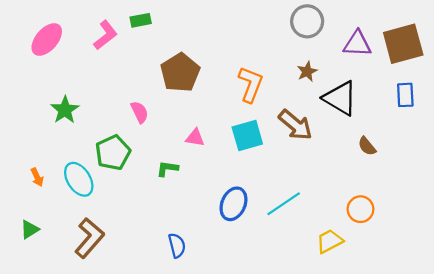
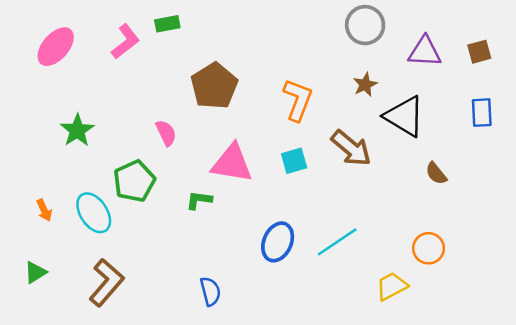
brown square: (403, 44) -> (479, 52), size x0.5
cyan square: (247, 136) -> (294, 161), size x0.7
pink triangle: (195, 138) -> (232, 163), size x1.8

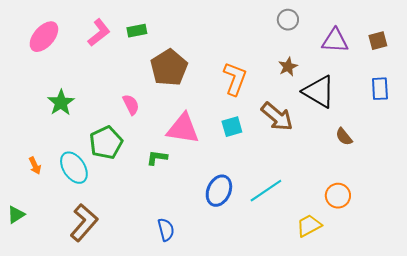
green rectangle: (167, 24) -> (137, 31), moved
gray circle: (365, 25) -> (288, 20), size x0.7
green triangle: (35, 272) -> (16, 215), moved

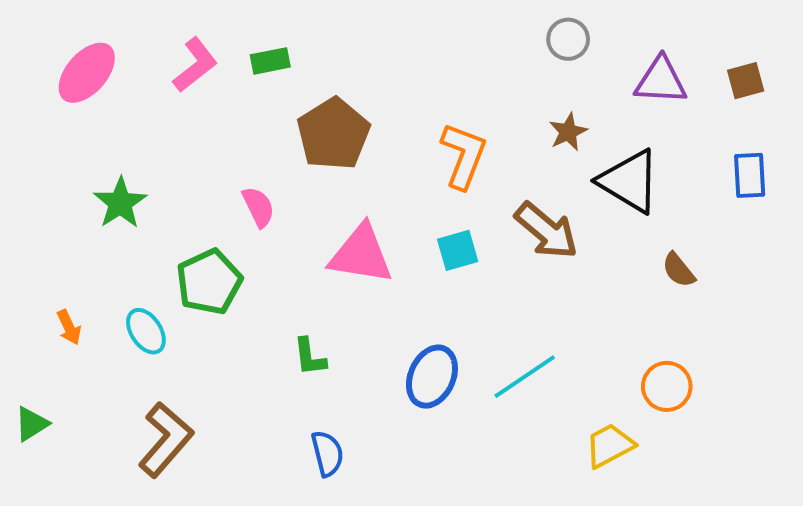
green L-shape: (157, 158) -> (310, 357), moved, turned -105
cyan ellipse: (74, 168) -> (146, 331), size x0.7

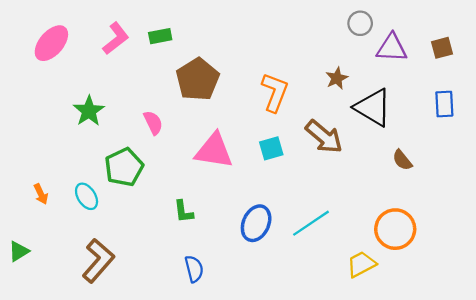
gray circle: (568, 39) -> (360, 23), moved
green star: (120, 203) -> (89, 111), moved
orange circle: (667, 386) -> (395, 229), size x1.4

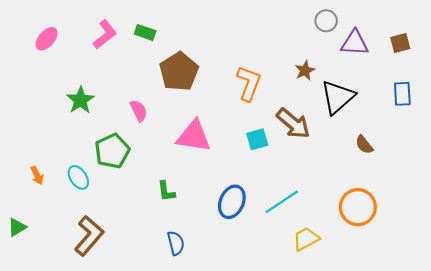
green rectangle: (160, 36) -> (145, 32), turned 30
pink ellipse: (51, 43) -> (47, 39), size x0.7
black triangle: (373, 107) -> (338, 97), turned 48
cyan square: (271, 148) -> (257, 139), moved
yellow trapezoid: (361, 264) -> (306, 239), moved

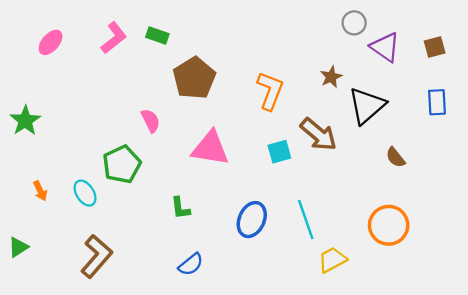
purple triangle: (355, 43) -> (385, 47), turned 32
green star: (80, 100) -> (25, 121), moved
cyan line: (282, 202) -> (306, 220), turned -75
blue semicircle: (176, 243) -> (191, 264), turned 65

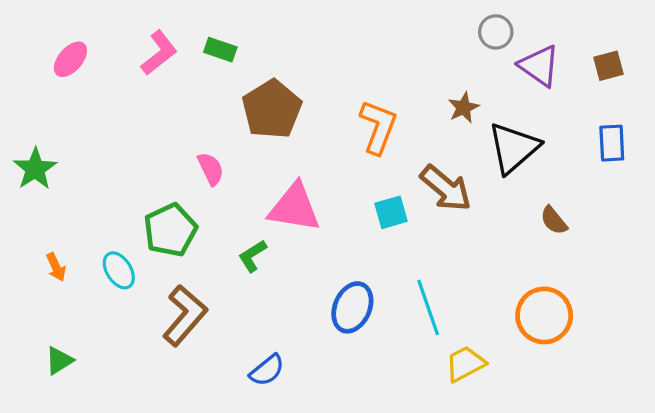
green L-shape: (180, 208) -> (253, 256), moved, turned 65
green triangle: (18, 247) -> (59, 361), moved
brown L-shape: (97, 256) -> (185, 315), moved

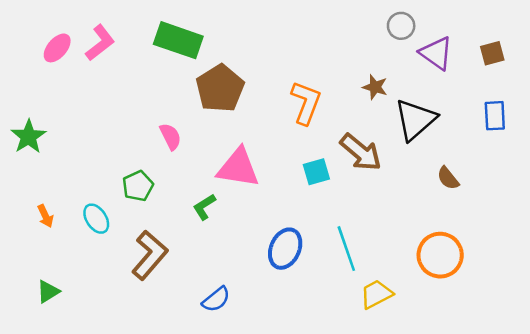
green rectangle: (220, 50) -> (178, 40), size x1.8
pink L-shape: (159, 53) -> (100, 43), moved
brown star: (464, 108) -> (375, 87), turned -30
green pentagon: (170, 230) -> (138, 186), size x0.7

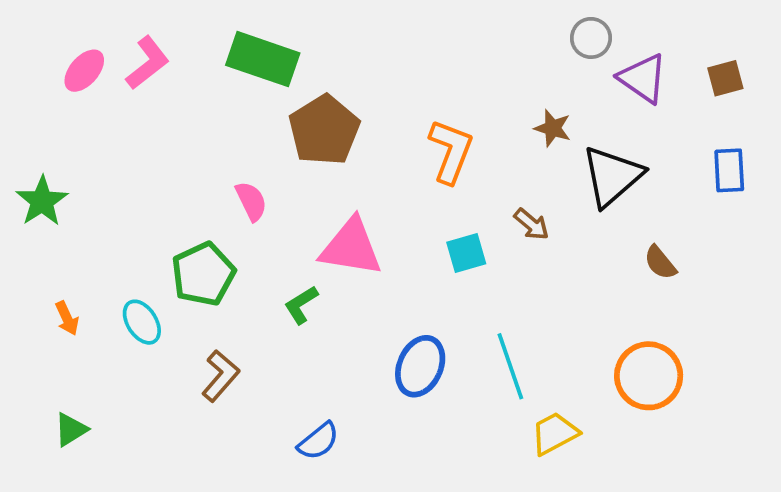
brown arrow: (361, 152) -> (531, 224), size x0.6
green pentagon: (138, 186) -> (203, 274), size x1.4
brown L-shape: (150, 255) -> (221, 376), size x0.7

